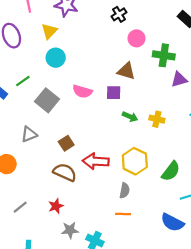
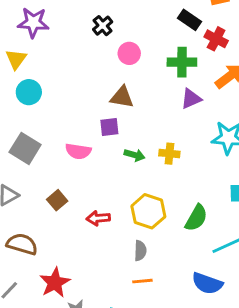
green cross: (164, 55) -> (182, 62), moved
pink semicircle: (82, 91) -> (78, 151), moved
red arrow: (96, 161) -> (98, 218), size x0.7
brown semicircle: (65, 172) -> (22, 244), moved
red star: (56, 206) -> (55, 283), size x1.5

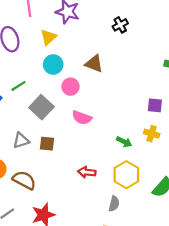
pink circle: (129, 53) -> (71, 87), moved
brown triangle: (122, 97) -> (94, 64), moved
purple square: (109, 127) -> (155, 105), moved
green arrow: (135, 155) -> (124, 142), moved
brown square: (57, 200) -> (47, 144), moved, turned 35

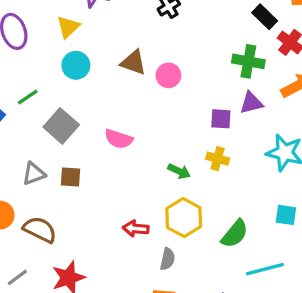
pink circle: (71, 87) -> (168, 75), moved
red arrow: (87, 172) -> (136, 229), moved

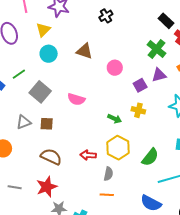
green cross: (248, 61) -> (156, 49), turned 30
pink circle: (168, 75) -> (115, 68), moved
purple square: (221, 119) -> (140, 85), turned -32
brown semicircle: (40, 230) -> (51, 157), moved
gray line: (17, 277) -> (15, 187), turned 48

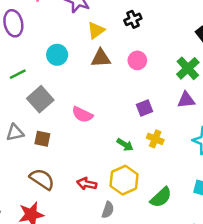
yellow triangle: (43, 30) -> (96, 30), moved
brown triangle: (84, 51) -> (101, 58), turned -30
pink circle: (115, 68) -> (137, 60), moved
purple square: (140, 85) -> (145, 108), moved

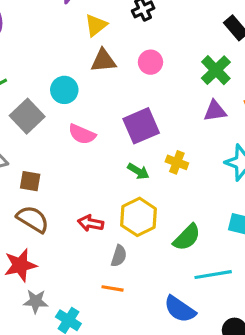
cyan circle: (57, 55) -> (64, 90), moved
purple square: (145, 108) -> (141, 126), moved, size x1.6
brown square: (42, 139) -> (30, 181), moved

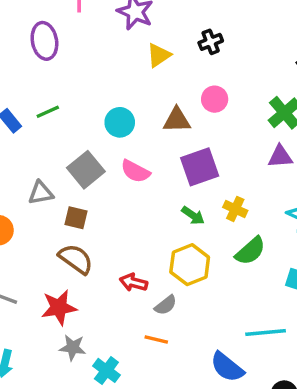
brown triangle: (103, 61) -> (177, 120), moved
gray square: (27, 116) -> (86, 170), moved
red arrow: (91, 223) -> (134, 282), moved
green semicircle: (187, 237) -> (250, 251), moved
gray semicircle: (119, 256) -> (166, 305), turned 30

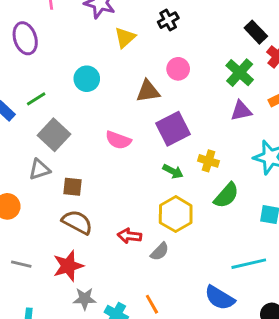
cyan circle: (120, 122) -> (87, 79), moved
gray square: (86, 170) -> (54, 135), moved
orange line: (156, 340) -> (152, 304), moved, turned 54

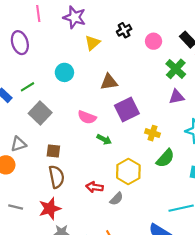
pink circle: (178, 69) -> (154, 41), moved
gray triangle: (39, 169) -> (18, 144), moved
green arrow: (173, 171) -> (104, 139), moved
brown semicircle: (77, 222) -> (57, 177), turned 50

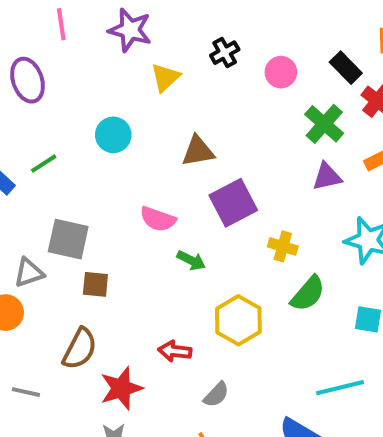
gray square: (40, 113) -> (68, 239), moved, turned -30
brown semicircle: (57, 177) -> (80, 349), moved, turned 40
gray semicircle: (116, 199) -> (216, 395), moved
red star: (50, 209) -> (121, 388), moved

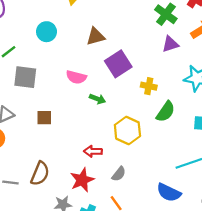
gray square: (68, 239) -> (25, 77), moved
brown semicircle: (80, 349) -> (40, 174), moved
red star: (121, 388) -> (82, 180), moved

